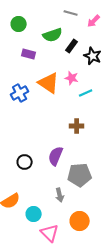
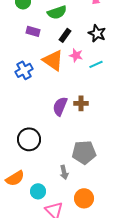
black rectangle: (72, 46) -> (65, 35), moved
cyan line: (86, 93) -> (96, 64), moved
purple semicircle: (56, 156) -> (60, 106), moved
black circle: (25, 162) -> (29, 139), size x1.5

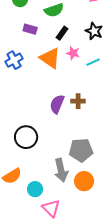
blue cross: (24, 70) -> (14, 60), moved
gray arrow: (64, 172) -> (61, 170), size x1.6
orange circle: (84, 198) -> (84, 181), moved

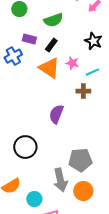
black rectangle: (62, 33) -> (51, 45), moved
blue cross: (14, 60) -> (13, 56), moved
brown cross: (78, 101) -> (83, 91), moved

